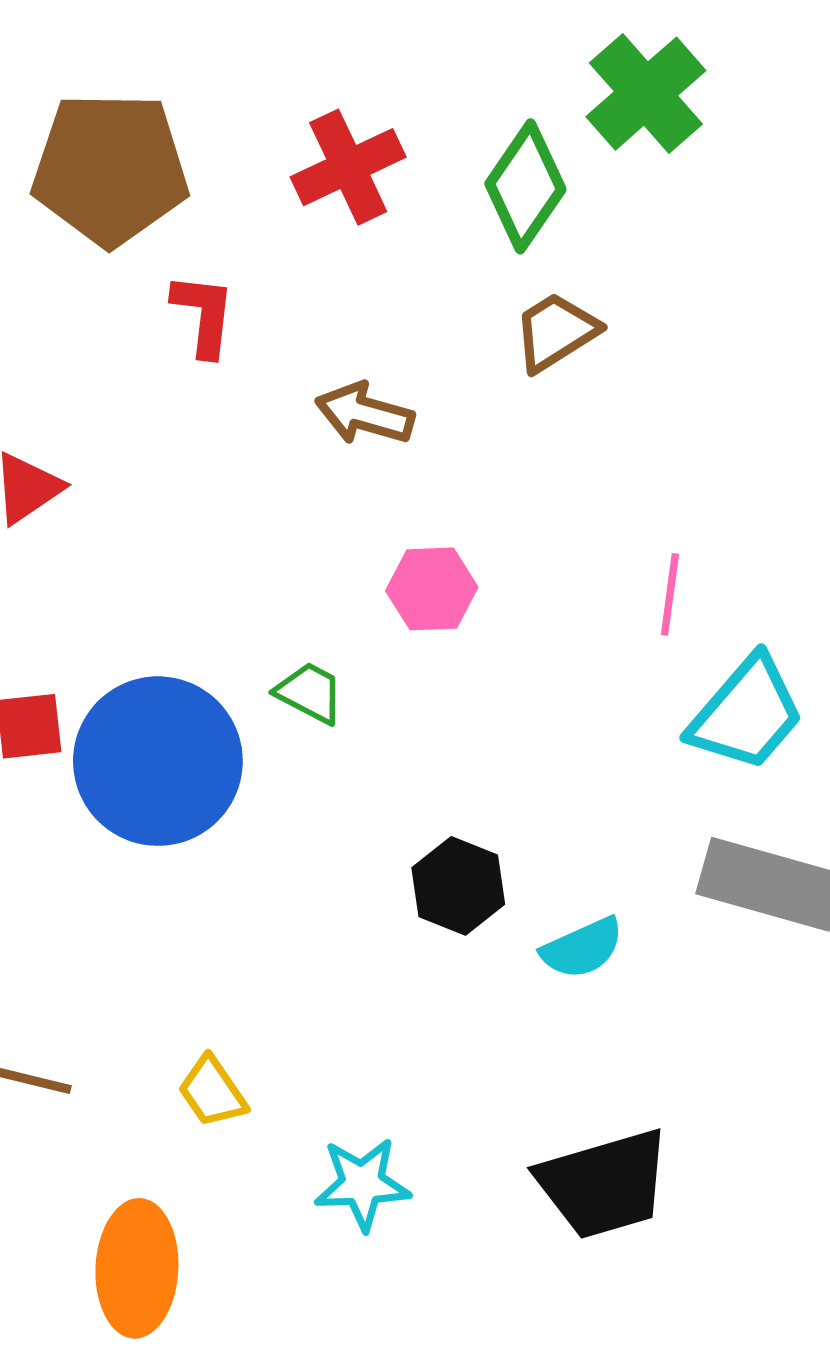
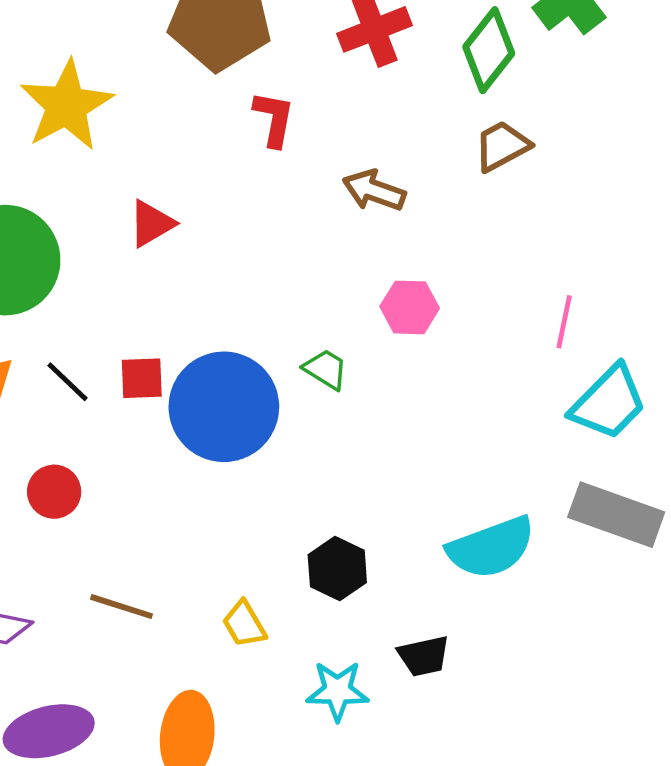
black hexagon: (458, 886) -> (337, 569), moved
cyan semicircle: (582, 948) -> (491, 548), size x1.6
black trapezoid: (604, 1184) -> (424, 656), moved, size x0.6

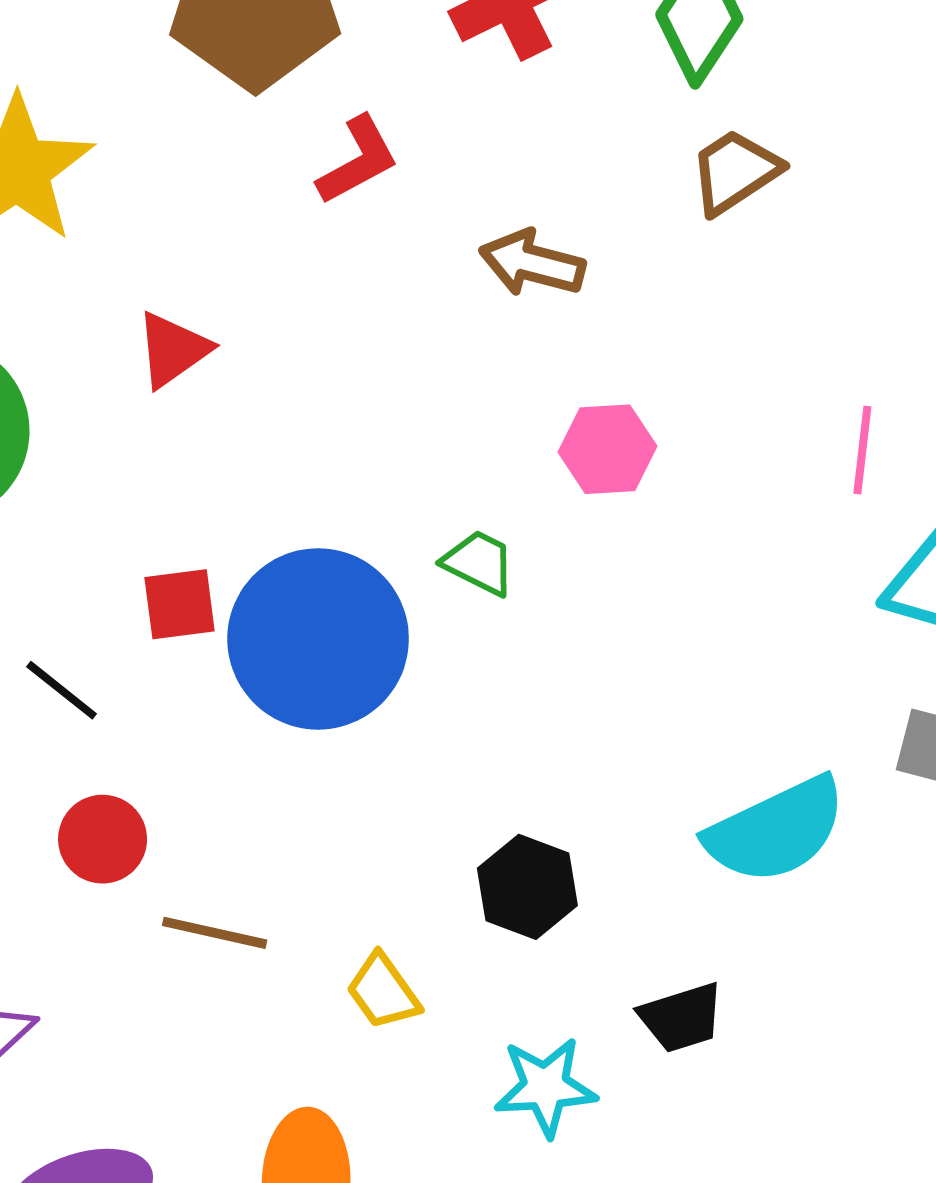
red L-shape: (274, 119) -> (358, 160), turned 56
black line: (68, 382) -> (62, 690), moved
red circle: (54, 492) -> (103, 839), moved
brown line: (122, 607) -> (215, 933), moved

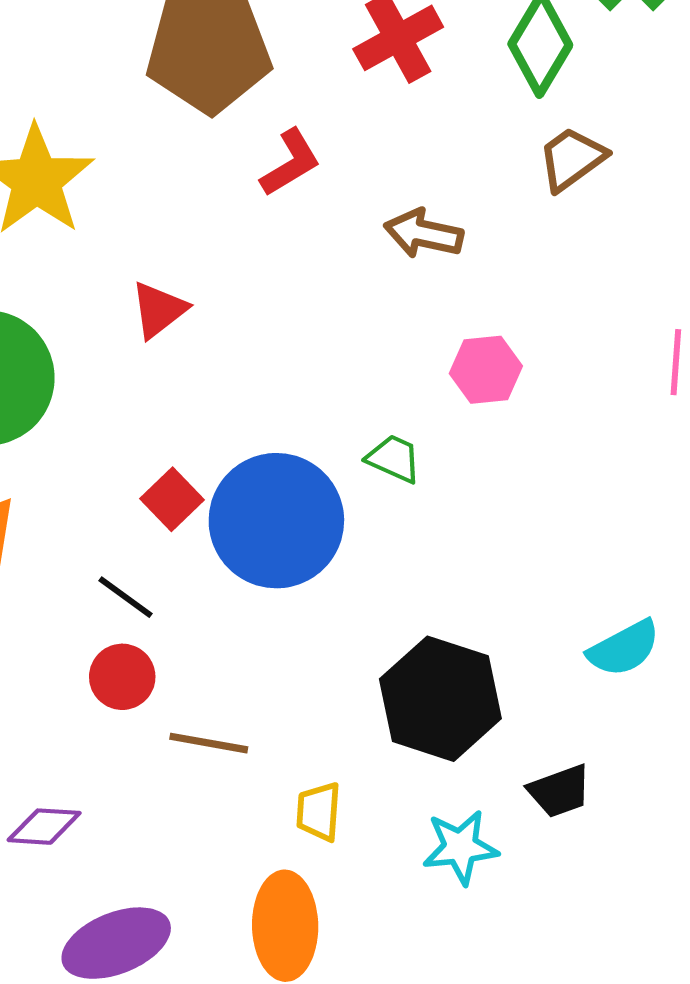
red square: (180, 604) -> (172, 499), turned -34
black line: (62, 690) -> (126, 597), moved
cyan semicircle: (776, 830) -> (624, 648), size x0.7
black hexagon: (527, 887) -> (440, 699), size x1.6
yellow trapezoid: (383, 991) -> (319, 812), moved, turned 42

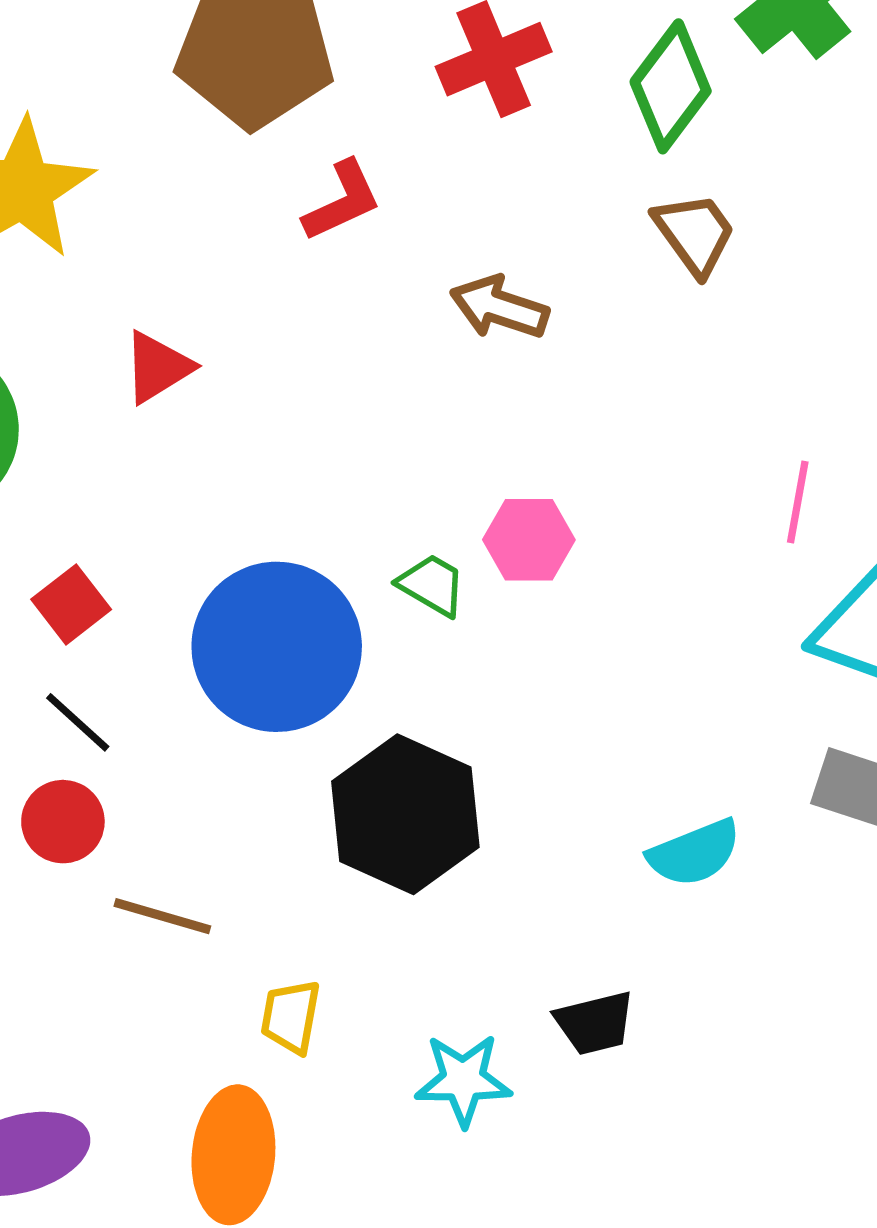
brown trapezoid: (572, 159) -> (695, 234), turned 84
pink hexagon: (486, 370) -> (529, 540), moved
red square: (172, 499) -> (71, 604), moved
black hexagon: (440, 699) -> (405, 814), moved

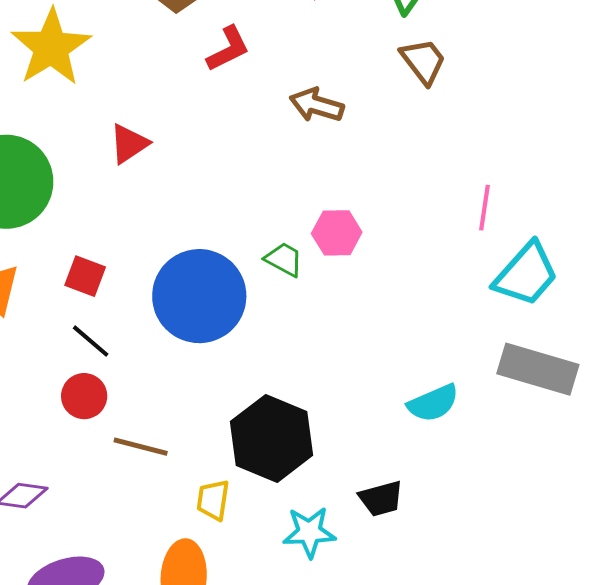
red square: (71, 604) -> (85, 276), turned -30
black hexagon: (405, 814) -> (272, 438), moved

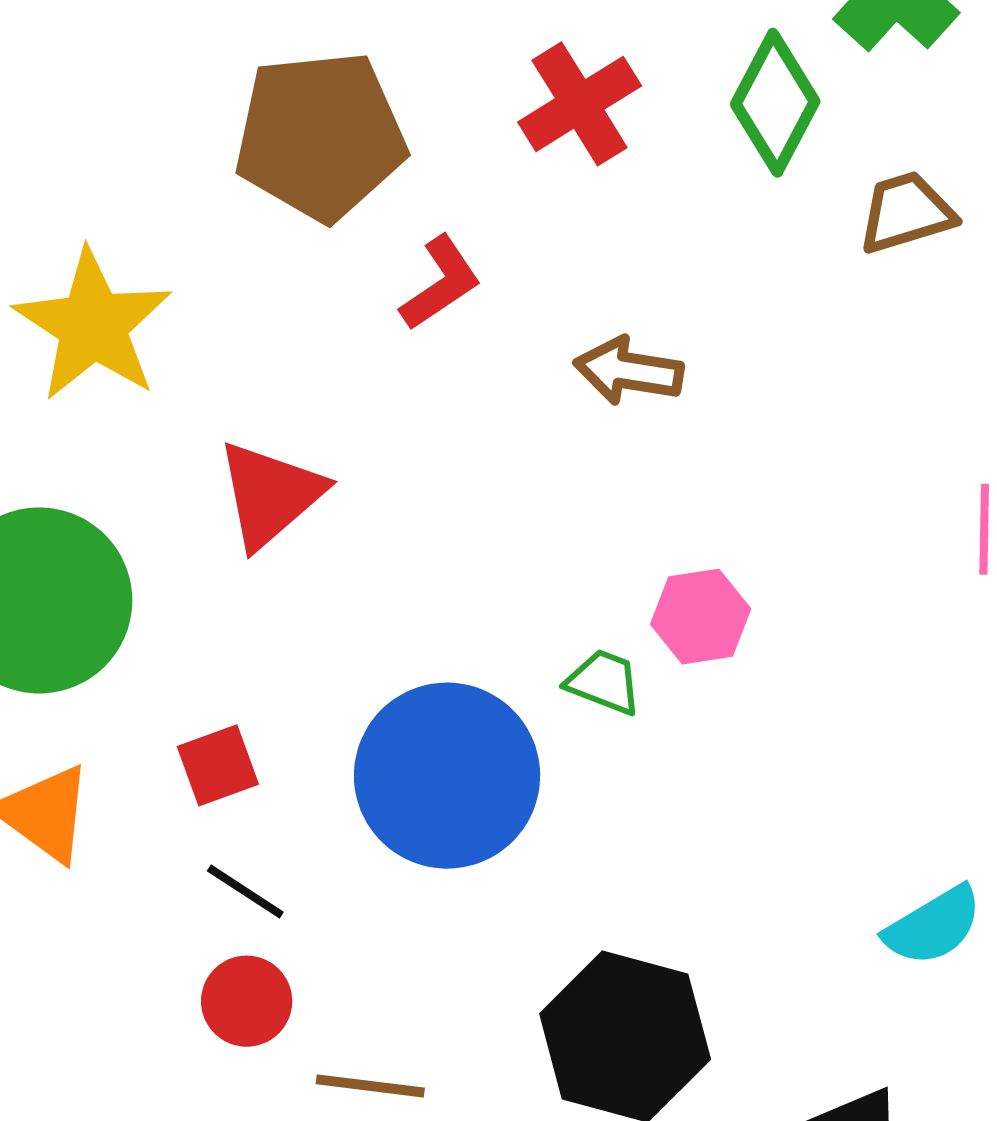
brown trapezoid: (423, 61) -> (906, 212), moved, turned -62
red triangle: (129, 144) -> (270, 494), size x1.4
red square: (85, 276) -> (218, 765), turned -33

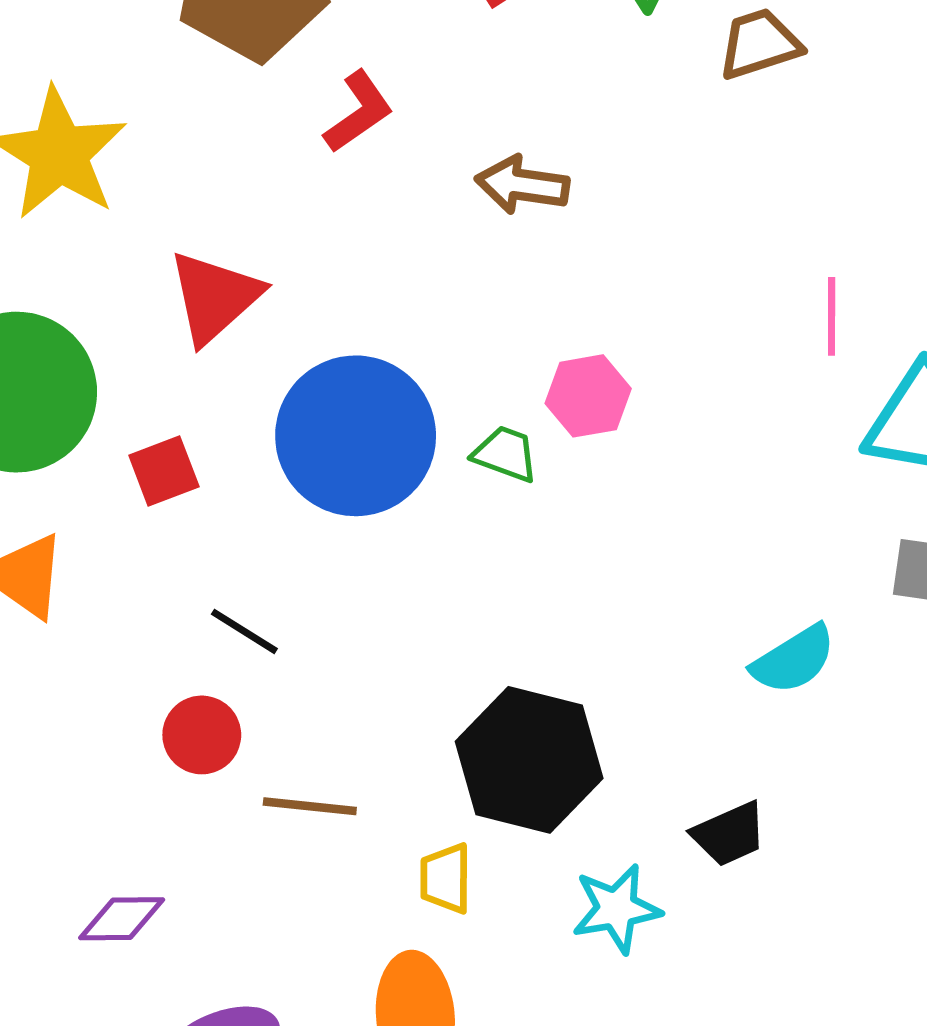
red square: (218, 765) -> (164, 471), moved
blue circle: (447, 776) -> (356, 436), moved
black line: (245, 891) -> (244, 631), moved

